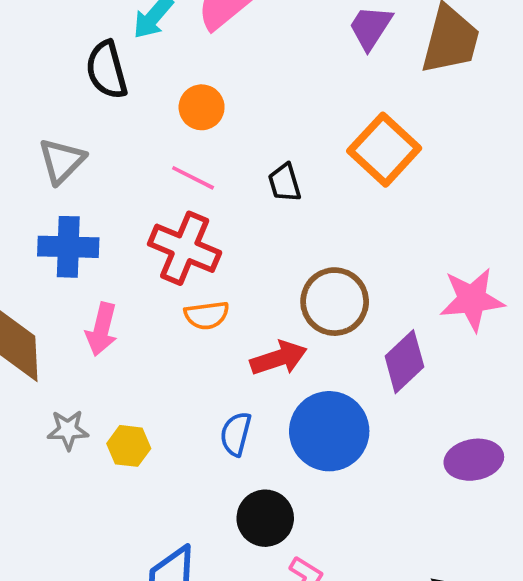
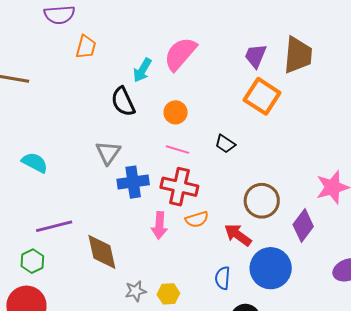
orange square: (384, 150) -> (262, 96), moved
black trapezoid: (285, 183) -> (225, 144), turned -30
blue cross: (68, 247) -> (133, 182), moved
pink arrow: (102, 329) -> (159, 225), moved
red arrow: (279, 358) -> (238, 235), turned -116

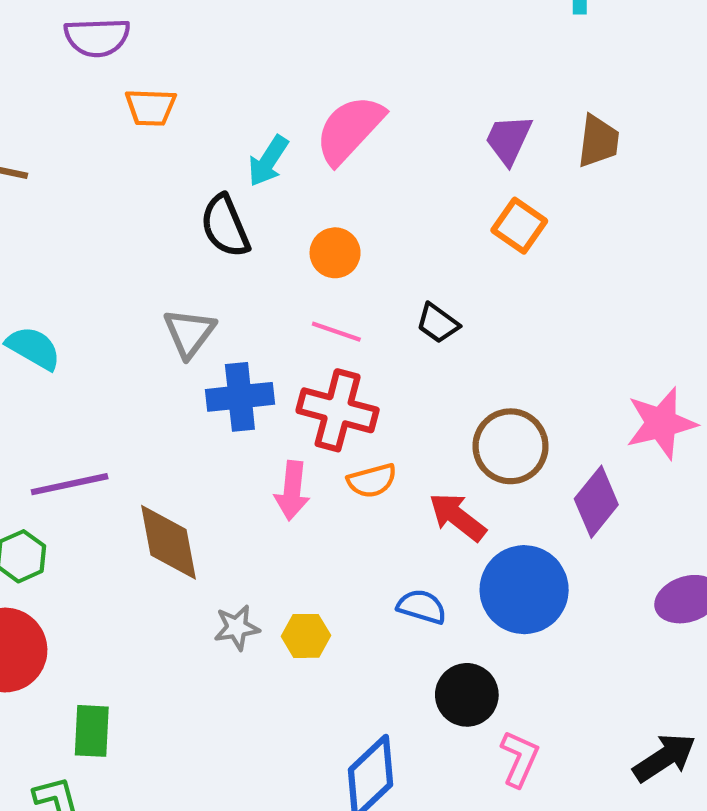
orange trapezoid: (86, 47) -> (151, 107), turned 75
brown trapezoid: (298, 55) -> (598, 141), size x0.7
orange square: (262, 96) -> (519, 226), size x0.7
blue semicircle: (223, 278) -> (422, 607), turned 100

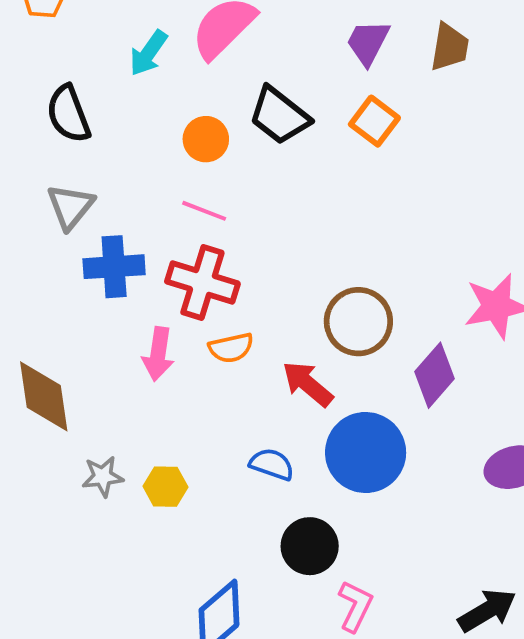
black semicircle: (225, 226) -> (68, 114), moved
black trapezoid: (438, 323) -> (279, 116), moved, size x1.6

